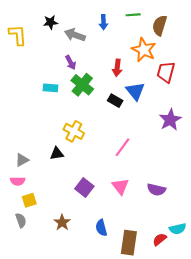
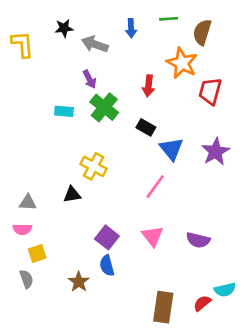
blue triangle: (135, 91) -> (171, 149), moved
gray triangle: (22, 160) -> (28, 203), turned 32
blue semicircle: (101, 228) -> (107, 266), moved

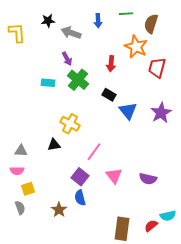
pink line: (155, 186) -> (94, 152), moved

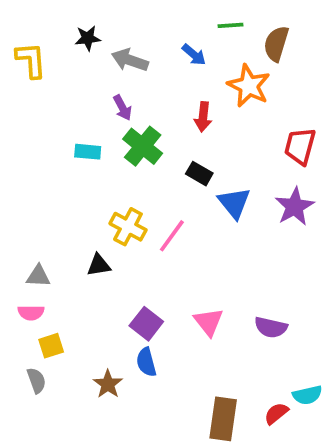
blue arrow: (98, 21) -> (194, 55), moved, turned -48
red trapezoid: (157, 68) -> (300, 146), moved
pink line: (94, 152) -> (172, 236), moved

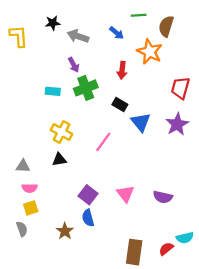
green cross: (143, 146) -> (86, 88), turned 30
yellow cross: (128, 227) -> (62, 132), moved
pink semicircle: (31, 313) -> (30, 188), moved

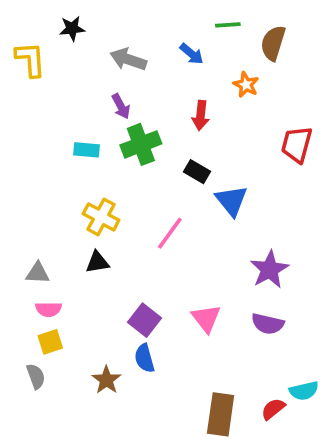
black star: (53, 23) -> (72, 29), moved
orange star: (150, 52) -> (246, 85), size x0.6
purple star: (177, 124) -> (269, 269), moved

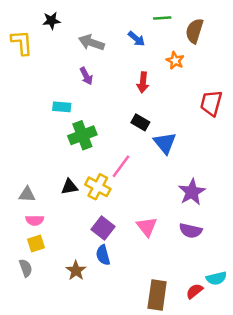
green cross: (141, 144) -> (82, 135), moved
yellow cross: (101, 217) -> (98, 187), moved

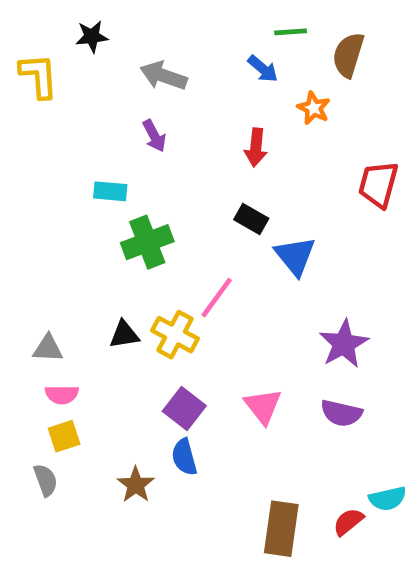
blue arrow: (136, 39) -> (263, 69), moved

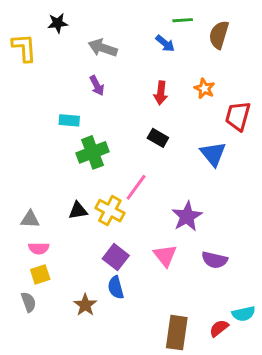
orange star: (314, 108) -> (204, 88), moved
blue triangle: (295, 256) -> (213, 154), moved
purple star: (344, 344) -> (187, 216), moved

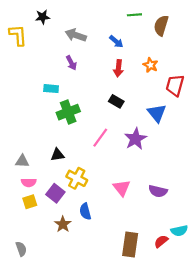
blue arrow: (165, 43) -> (116, 42), moved
yellow cross: (110, 211) -> (77, 178), moved
purple star: (187, 216) -> (135, 139), moved
purple square: (116, 257) -> (55, 193), moved
gray semicircle: (29, 302) -> (21, 249), moved

